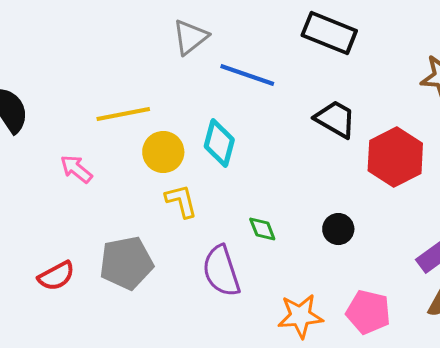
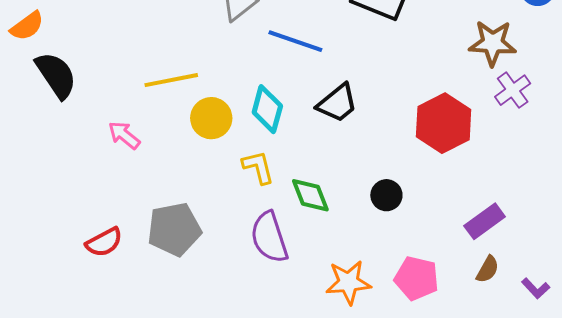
black trapezoid: (335, 119) -> (337, 103), moved, turned 111
yellow L-shape: (181, 201) -> (258, 167), moved
green diamond: (262, 229) -> (310, 195), size x1.4

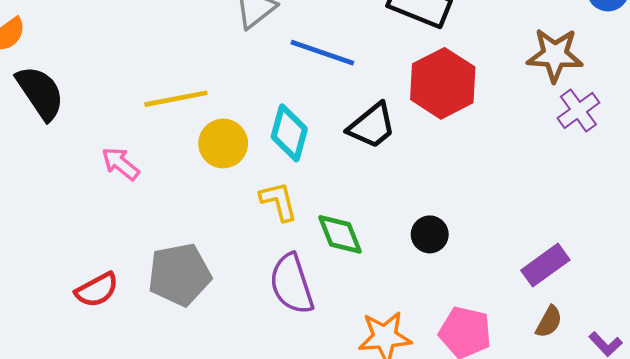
red hexagon: (444, 123) -> (443, 83), moved

